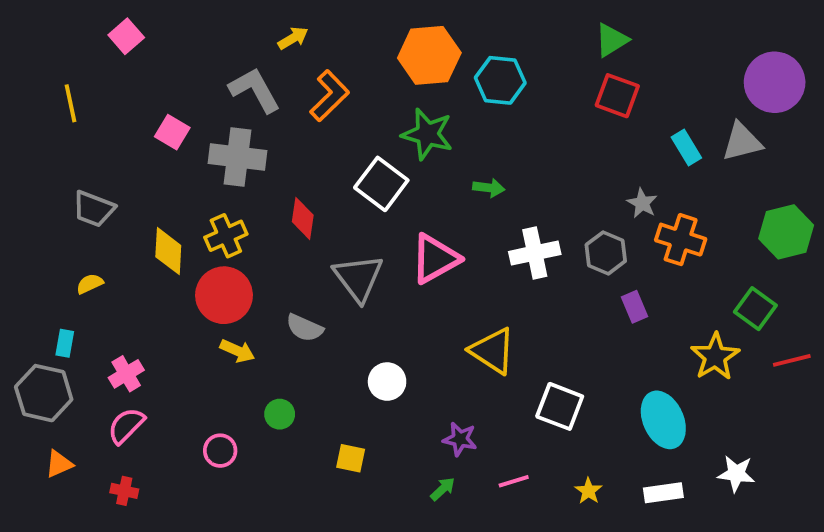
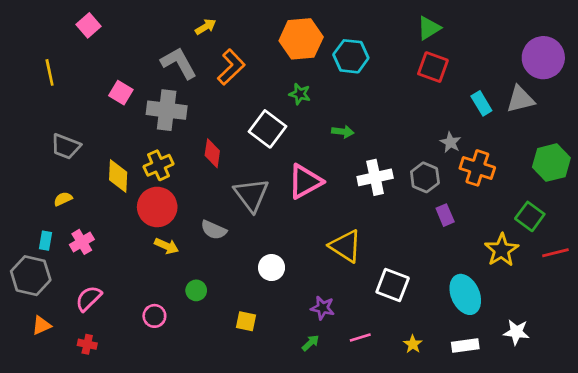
green star: (427, 134) -> (300, 94), size x0.6
pink cross: (126, 374) -> (82, 242), moved

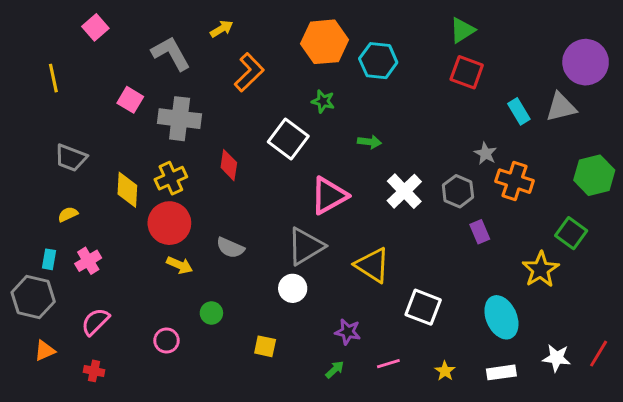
gray L-shape: (179, 63) -> (171, 53), moved
white cross: (375, 177) -> (404, 191), turned -32
gray triangle: (251, 195) -> (306, 246), moved, turned 36
red line: (555, 253) -> (599, 354), moved, turned -45

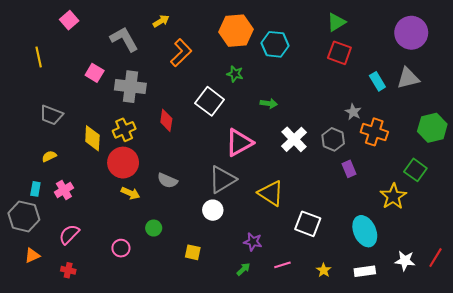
purple circle: (586, 62) -> (411, 33), moved

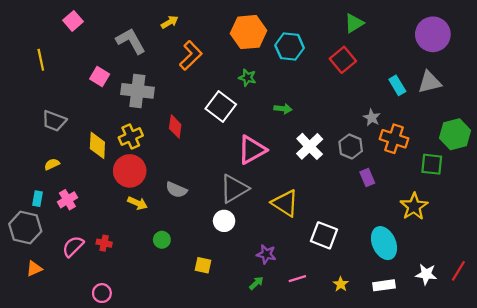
red square: (339, 53) -> (343, 60), moved, turned 30
green square: (415, 170) -> (432, 164), moved, turned -30
pink circle: (121, 248) -> (102, 293), moved
red cross: (68, 270) -> (104, 243), moved

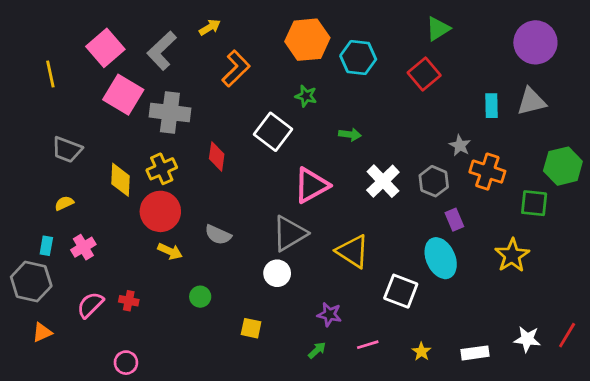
pink square: (73, 21) -> (105, 48), moved, size x1.5
gray L-shape: (131, 41) -> (162, 51), turned -104
pink square: (100, 77) -> (123, 95), size x1.6
cyan rectangle: (397, 85) -> (491, 106), turned 30
cyan ellipse: (384, 243) -> (441, 258), moved

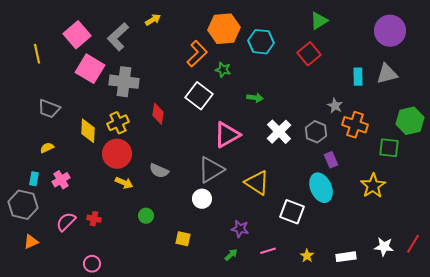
orange L-shape: (236, 69) -> (197, 54), moved

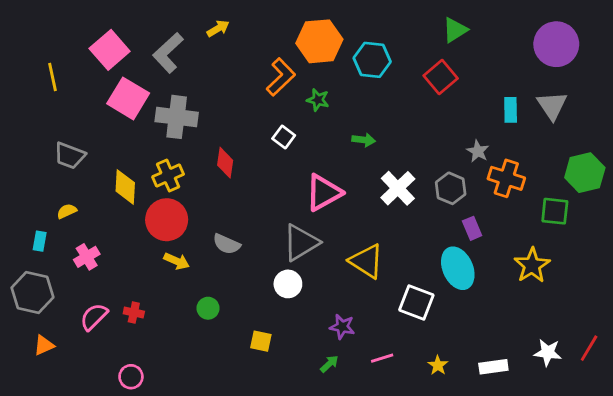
gray triangle: (387, 74) -> (552, 106), turned -50
white square: (199, 96) -> (284, 137), size x0.6
cyan rectangle: (34, 179) -> (40, 241), moved

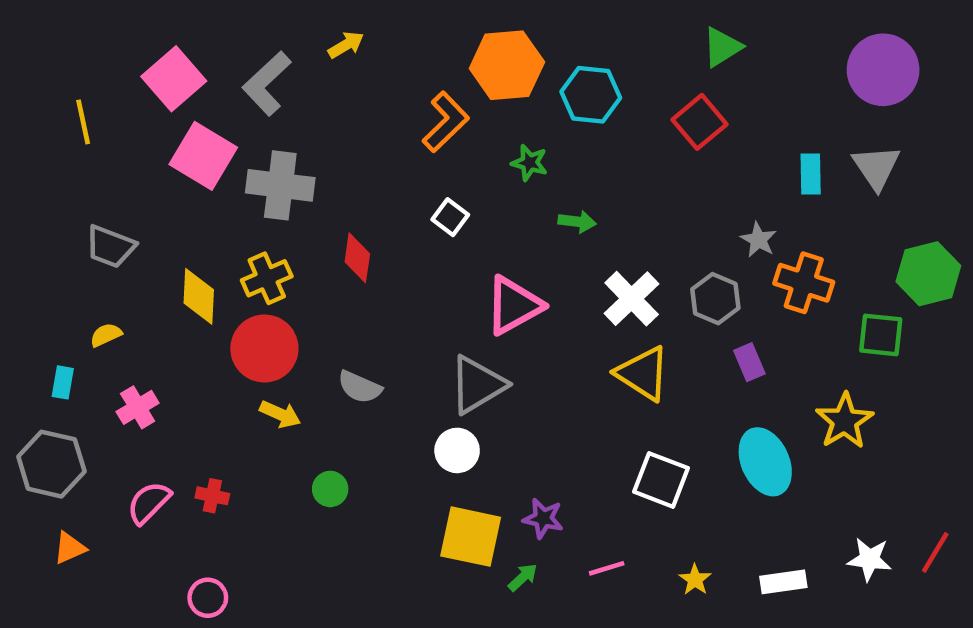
green star: (318, 100) -> (530, 163), moved
yellow triangle: (366, 261) -> (643, 373), moved
cyan ellipse: (458, 268) -> (765, 462), moved
yellow square: (261, 341) -> (471, 537), moved, size x1.8

